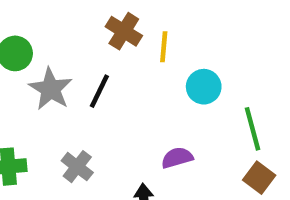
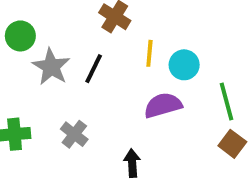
yellow line: (164, 47) -> (149, 53), moved
purple semicircle: (177, 158) -> (163, 105), moved, size x1.4

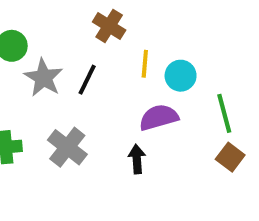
gray cross: (74, 134) -> (67, 147), size x1.4
black arrow: (132, 163) -> (137, 159), moved

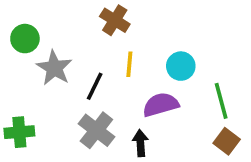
yellow line: (145, 64) -> (129, 64), moved
black line: (87, 80) -> (95, 86), moved
gray cross: (67, 147) -> (96, 130), moved

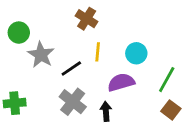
black line: (95, 86) -> (71, 68), turned 30
green line: (221, 101) -> (167, 80), turned 44

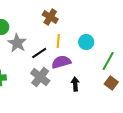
purple semicircle: (121, 82) -> (61, 62), moved
black arrow: (106, 111) -> (75, 84), moved

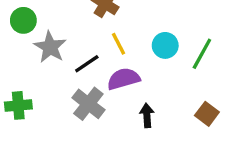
yellow line: (58, 41) -> (118, 44), turned -32
green line: (108, 61) -> (202, 54), moved

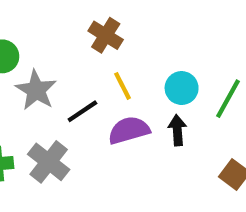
gray cross: (88, 104) -> (49, 162), moved
black arrow: (147, 116) -> (177, 130), moved

